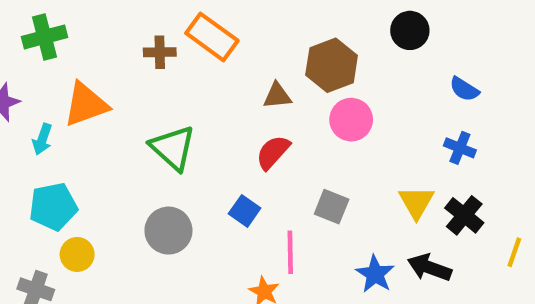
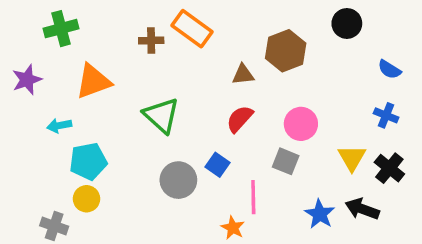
pink circle: (351, 120) -> (301, 124), moved
cyan arrow: (42, 139) -> (59, 126), moved, turned 60
cyan pentagon: (53, 207) -> (88, 161), moved
gray circle: (168, 231) -> (178, 180), moved

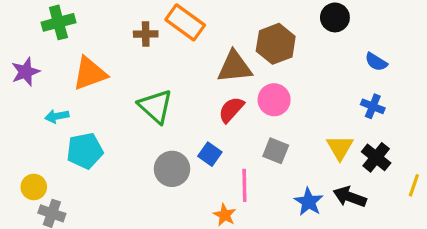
brown triangle: (243, 75) -> (235, 67), size x1.6
pink circle: (301, 124) -> (274, 100), moved
yellow circle: (86, 199) -> (34, 187), moved

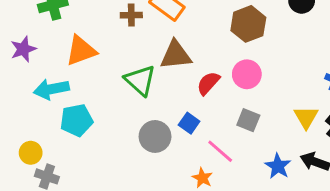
brown triangle: (235, 67) -> (176, 55), moved
cyan arrow: (57, 116) -> (51, 89), size x1.6
pink line: (244, 185) -> (220, 151), turned -48

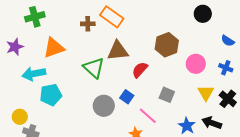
brown hexagon: (248, 24) -> (167, 45), moved
pink circle: (247, 74) -> (196, 64), moved

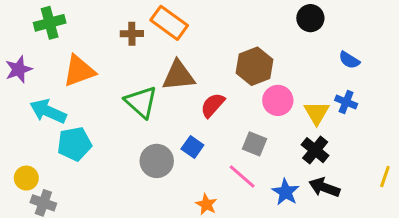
pink circle: (196, 64) -> (278, 100), moved
cyan arrow: (34, 74) -> (48, 111), turned 35
yellow triangle: (206, 93) -> (317, 113), moved
black cross: (228, 99) -> (315, 150), moved
pink line: (148, 116) -> (242, 176), moved

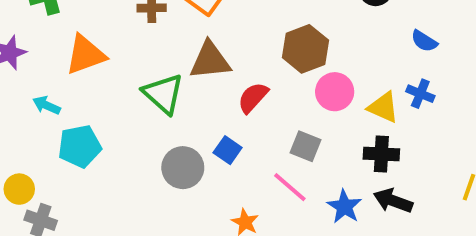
cyan arrow: (48, 111) -> (47, 105), size x0.6
yellow triangle: (317, 113) -> (383, 107), turned -36
black cross: (315, 150) -> (381, 154), turned -36

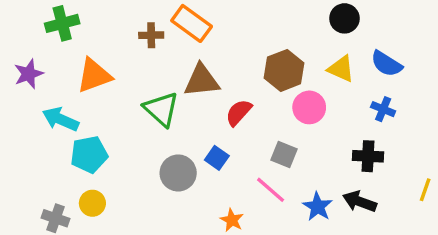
blue semicircle: (424, 41) -> (386, 64), size x1.4
cyan arrow: (47, 105) -> (60, 119), size x1.5
yellow triangle: (383, 107) -> (341, 69), moved
black cross: (381, 154) -> (368, 156), moved
yellow circle: (19, 189) -> (92, 203), moved

